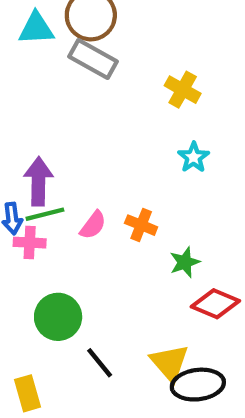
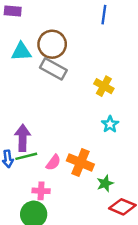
orange cross: (141, 225) -> (80, 162), size x1.5
pink cross: (30, 243) -> (41, 191), moved

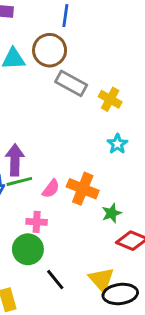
blue line: (104, 15) -> (65, 16), moved
gray rectangle: (53, 69) -> (71, 83), moved

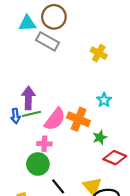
gray rectangle: (71, 83) -> (48, 41), moved
cyan star: (117, 144) -> (104, 100), moved
pink semicircle: (51, 189) -> (55, 119), size x1.6

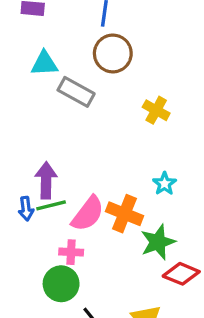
brown circle: (54, 17) -> (113, 53), moved
green star: (100, 137) -> (158, 242), size x1.5

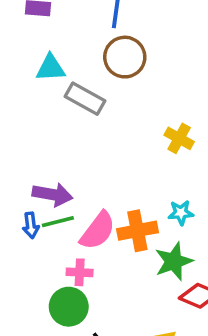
yellow cross: (156, 110) -> (179, 138), moved
purple arrow: (46, 180) -> (52, 195), turned 99
cyan star: (165, 184) -> (181, 213), moved, turned 30
orange cross: (124, 214) -> (137, 231), turned -33

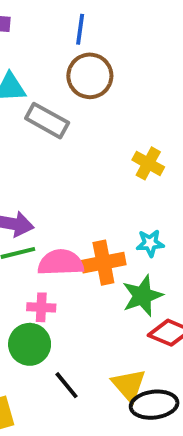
pink semicircle: (98, 231) -> (61, 263), turned -129

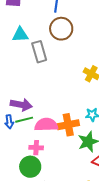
gray rectangle: (47, 121) -> (39, 52), turned 45

